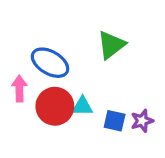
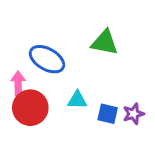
green triangle: (111, 45) -> (105, 42), turned 48
red circle: (55, 106) -> (30, 108), moved

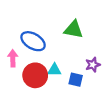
red circle: (30, 108) -> (35, 75), moved
purple star: (133, 114) -> (93, 65), moved

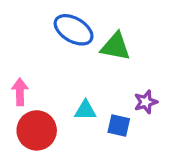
blue ellipse: (33, 41) -> (74, 30), moved
red circle: (35, 75) -> (37, 130), moved

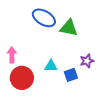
blue square: (119, 125) -> (71, 75), turned -32

